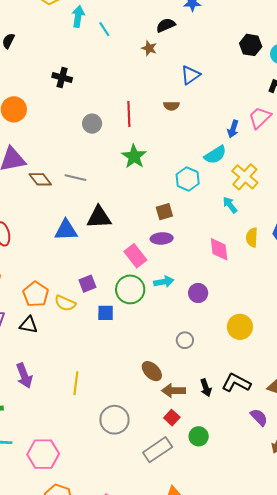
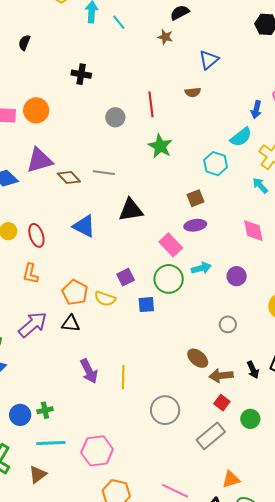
blue triangle: (66, 230) -> (84, 226), moved, turned 35
purple arrow: (24, 376) -> (89, 371), moved

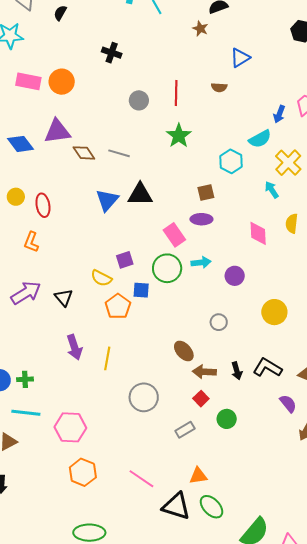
blue triangle: (84, 226) -> (107, 200), moved, turned 35
orange pentagon: (75, 292) -> (118, 306), moved
black triangle: (71, 324) -> (64, 298), turned 36
gray rectangle: (211, 436) -> (185, 430), size x0.7

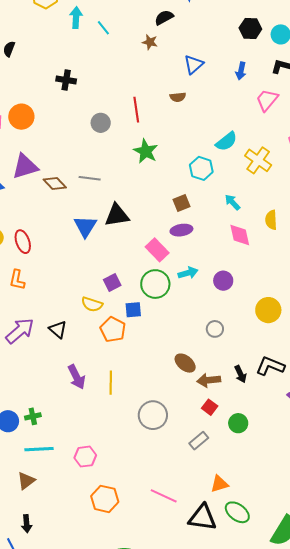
blue arrow: (279, 114) -> (241, 71), moved
cyan arrow: (272, 190) -> (233, 202), moved
pink hexagon: (70, 427) -> (85, 457), size x0.7

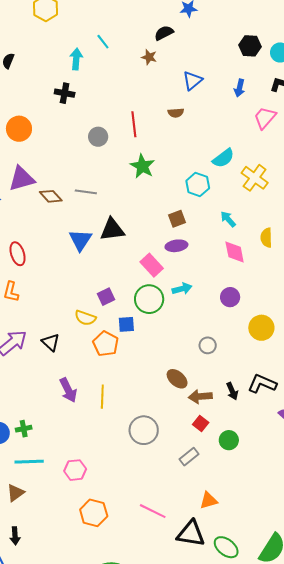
cyan arrow: (76, 18) -> (76, 59), moved
purple circle: (223, 281) -> (230, 297), moved
green ellipse: (237, 512) -> (226, 547), moved

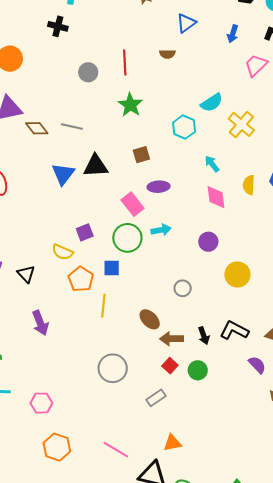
brown square: (177, 219) -> (141, 155), moved
blue square: (126, 324) -> (112, 268), moved
yellow line: (102, 397) -> (103, 306), moved
green circle: (229, 440) -> (198, 370), moved

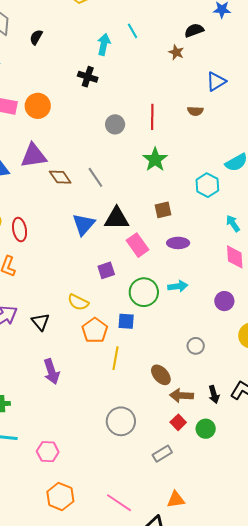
gray line: (72, 126) -> (95, 177), turned 40
pink rectangle: (132, 204) -> (138, 245), moved
purple square: (85, 232) -> (106, 270), moved

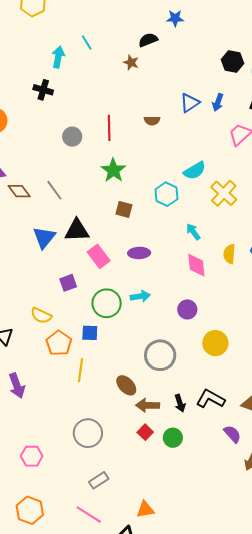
blue triangle: (216, 81) -> (190, 103), moved
brown square: (163, 210) -> (124, 209), moved, turned 30
gray circle: (196, 346) -> (160, 355), size x1.8
pink hexagon: (48, 452) -> (32, 456), moved
gray rectangle: (162, 454) -> (99, 480), moved

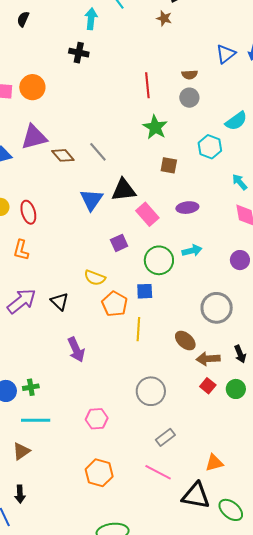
gray circle: (72, 137) -> (189, 98), moved

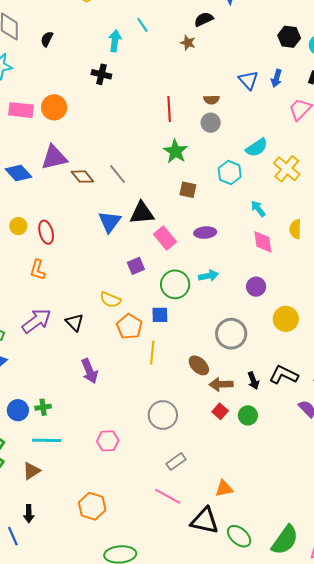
blue triangle: (226, 54) -> (248, 80), turned -35
orange hexagon: (99, 473) -> (92, 506), moved

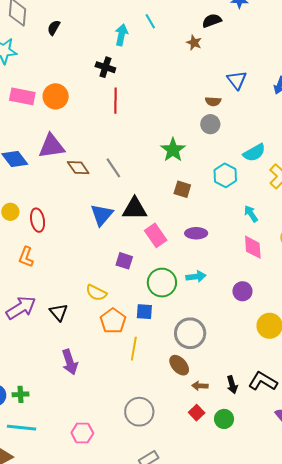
blue triangle: (248, 80) -> (237, 80), moved
red line: (169, 109) -> (115, 101), moved
purple square: (136, 266) -> (124, 261), turned 36
gray circle: (231, 334) -> (190, 333), moved
brown arrow: (221, 384) -> (200, 386), size x0.7

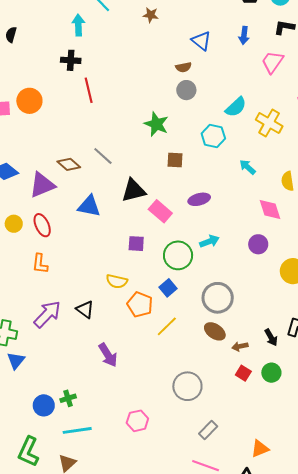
purple triangle: (52, 146) -> (42, 185), moved
blue triangle: (102, 215) -> (89, 206), moved, turned -45
pink diamond: (253, 247) -> (270, 210), moved
blue square: (144, 312) -> (168, 288), turned -30
yellow line: (134, 349) -> (167, 326), turned 50

